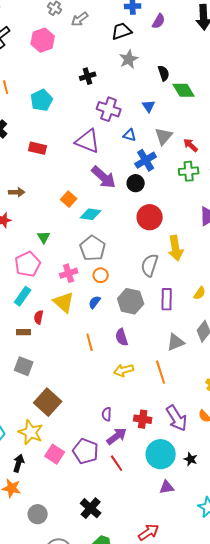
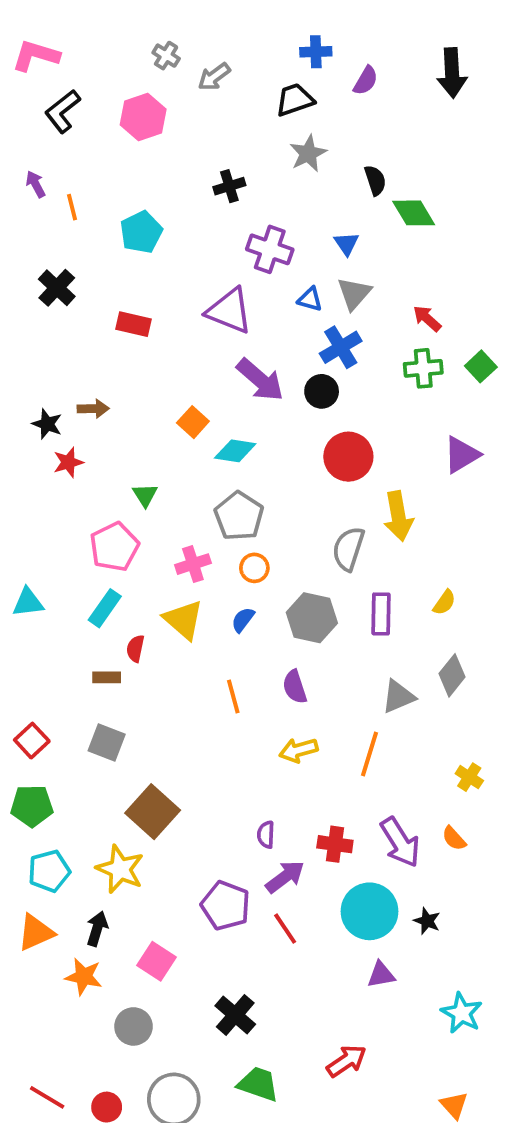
gray triangle: (164, 136) -> (354, 294), moved
orange line: (161, 372) -> (370, 754), turned 35
pink square: (55, 454) -> (157, 961), moved

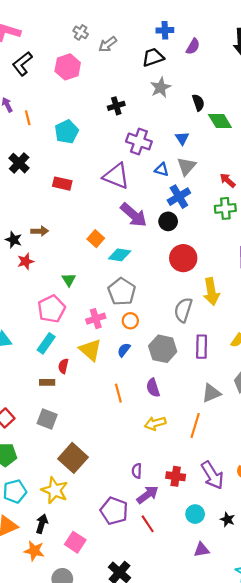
cyan circle: (370, 911) -> (195, 514), size x0.6

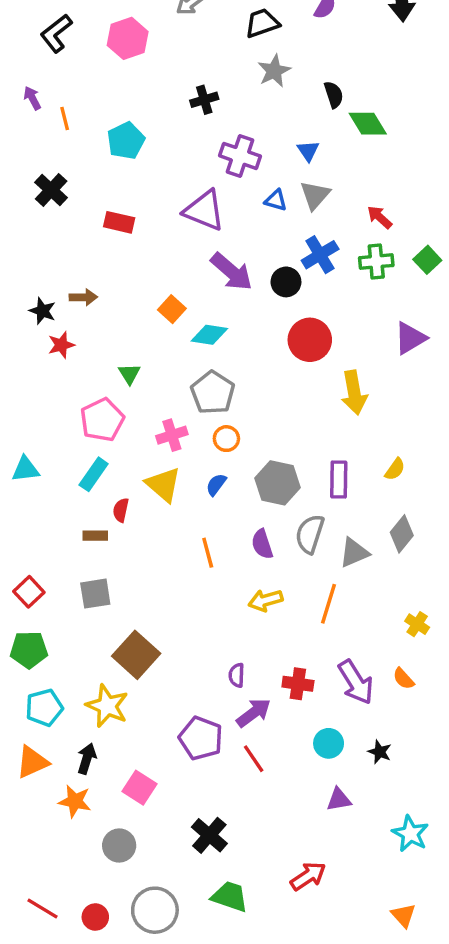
blue cross: (179, 197) -> (320, 255), moved
gray semicircle: (183, 310) -> (310, 534), moved
gray square: (47, 419) -> (95, 594), turned -30

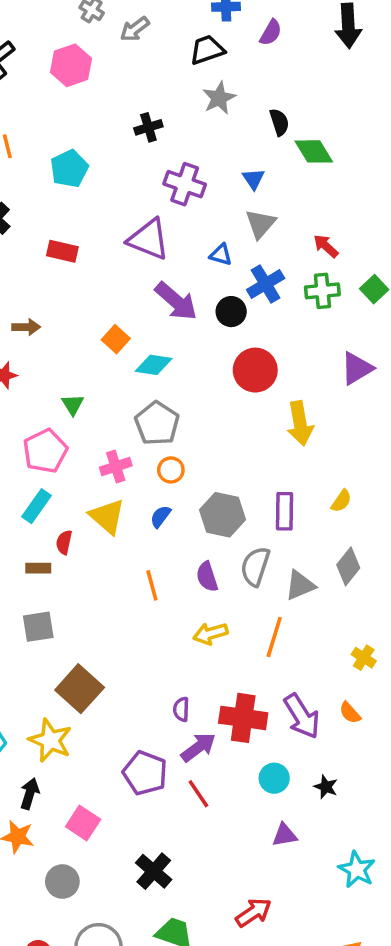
blue triangle: (276, 200) -> (221, 255), moved
red cross: (298, 684) -> (243, 718), size x1.5

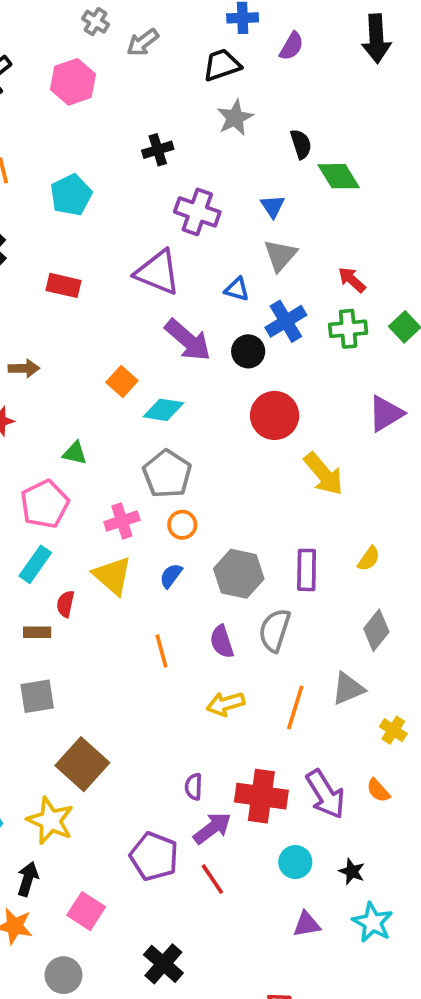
green triangle: (73, 405) -> (75, 453), turned -45
yellow arrow: (300, 423) -> (324, 474), turned -30
gray triangle: (300, 585) -> (348, 689), moved
cyan star: (357, 869) -> (373, 922), moved

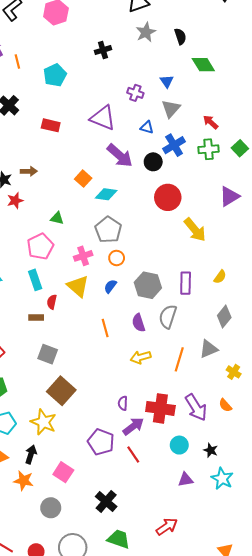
black semicircle: (301, 144) -> (180, 36), moved
purple cross: (197, 212) -> (135, 93), moved, size x0.7
cyan rectangle: (35, 564) -> (35, 280), turned -54
gray square: (37, 696) -> (48, 354), moved, turned 30

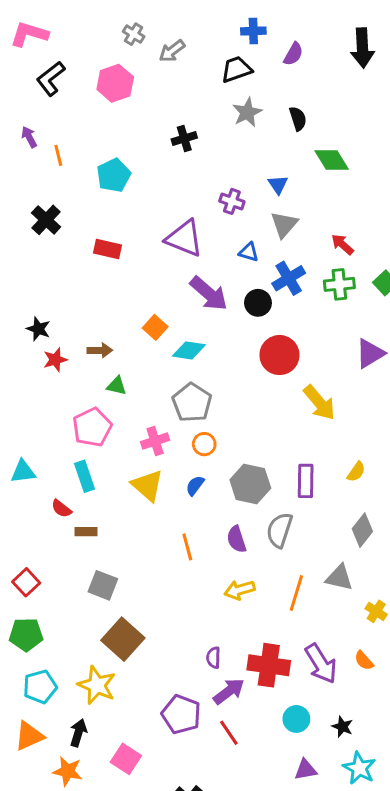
brown arrow: (29, 171) -> (100, 350), moved
red semicircle: (52, 302) -> (61, 509), moved, turned -64
gray triangle: (209, 349) -> (339, 578), turned 36

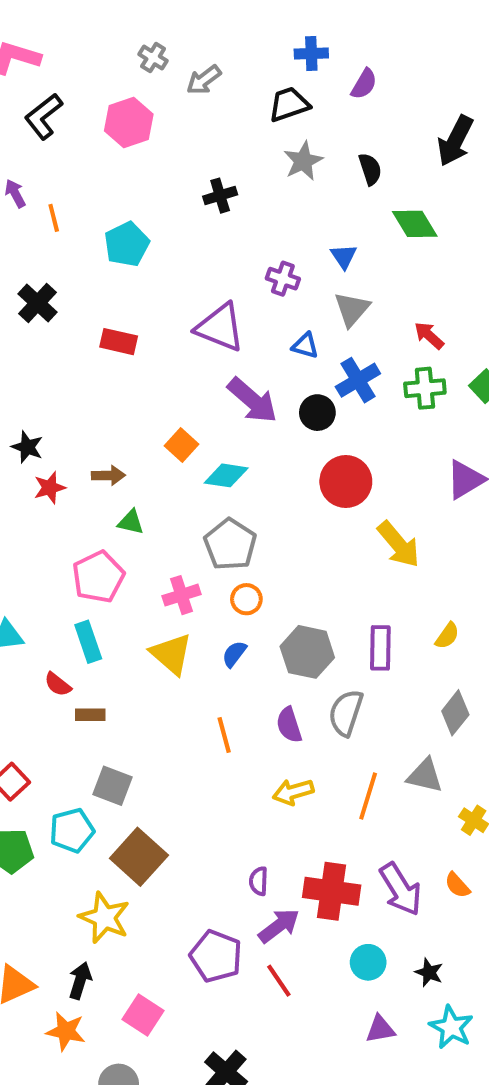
black arrow: (362, 48) -> (455, 141), moved, turned 30
cyan pentagon: (40, 687) -> (72, 830), moved

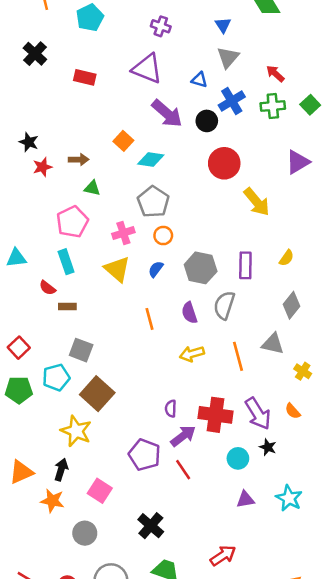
purple cross: (283, 279) -> (161, 26), moved
orange line: (368, 796) -> (238, 356), turned -32
black star: (429, 972) -> (268, 447), moved

